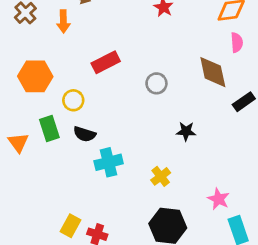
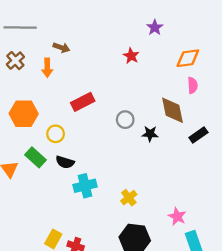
green rectangle: (49, 128) -> (35, 157), turned -30
black star: (186, 131) -> (150, 134), moved

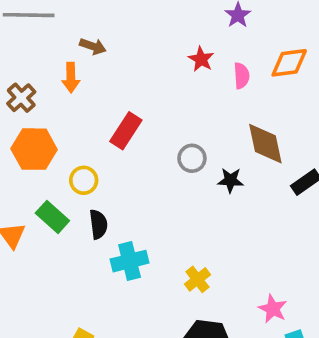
brown cross: (15, 61) -> (21, 98), moved
pink semicircle: (193, 85) -> (242, 76), moved
red rectangle: (83, 102) -> (126, 131), turned -30
black semicircle: (65, 162) -> (98, 224), turned -114

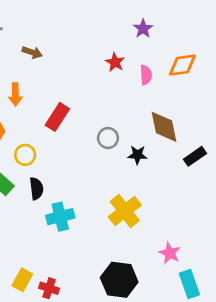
orange arrow: (71, 78) -> (15, 95), moved
yellow cross: (197, 279) -> (125, 211), moved, size x1.6

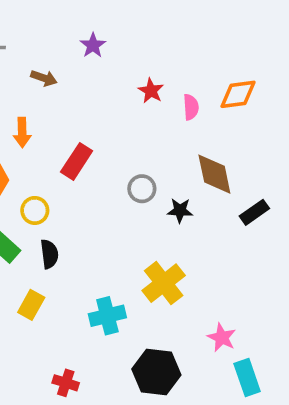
purple star: (143, 29) -> (93, 45), moved
cyan cross: (60, 217) -> (107, 316), moved
yellow rectangle: (22, 280) -> (31, 305), moved

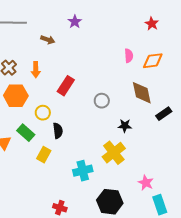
red star: (151, 91) -> (152, 24), moved
orange diamond: (238, 94) -> (153, 61), moved
black star: (180, 210) -> (125, 126), moved
black semicircle: (49, 254) -> (58, 131), moved
yellow rectangle: (31, 305) -> (44, 155), moved

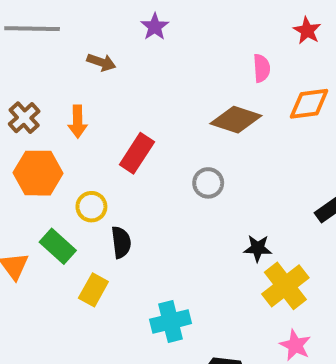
pink semicircle: (129, 56) -> (262, 68), moved
brown diamond: (142, 93) -> (236, 120), moved, turned -60
black star: (125, 126) -> (258, 248), moved
yellow cross: (114, 153) -> (285, 286), moved

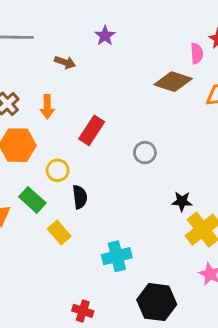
pink semicircle: (262, 68) -> (197, 53), moved
brown diamond: (236, 120) -> (173, 82), moved
yellow rectangle: (93, 290) -> (59, 232), turned -70

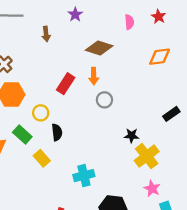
pink semicircle: (197, 53) -> (129, 22), moved
brown arrow: (65, 62) -> (46, 34), turned 64
brown diamond: (173, 82) -> (99, 48), moved
orange arrow: (47, 107) -> (94, 76), moved

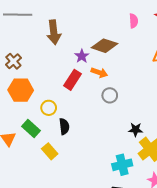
purple star: (75, 14) -> (82, 56), moved
brown arrow: (46, 34) -> (54, 32), size x1.6
orange arrow: (94, 76) -> (99, 73), turned -70
cyan cross: (84, 176) -> (122, 165), moved

